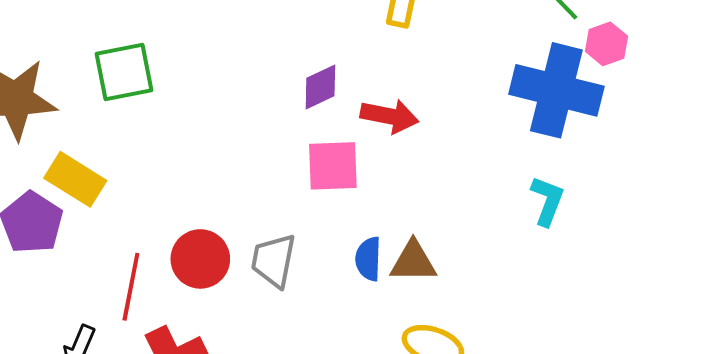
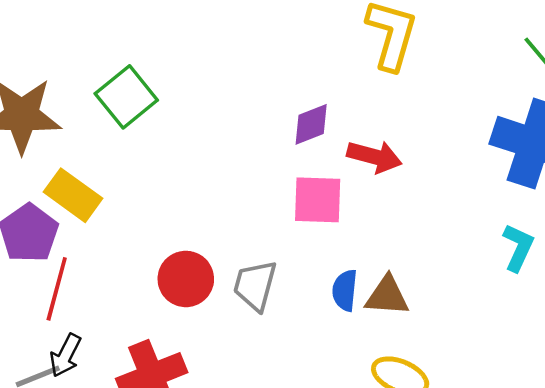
green square: (124, 72) -> (126, 97), turned -32
red line: (131, 287) -> (57, 289), moved

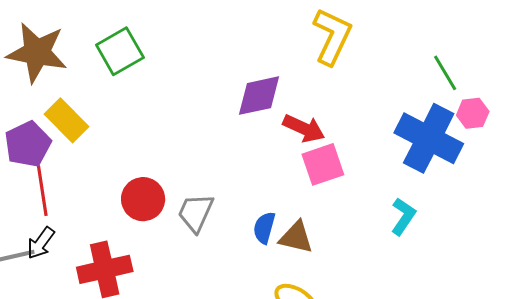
purple diamond: (311, 124) -> (259, 96), size x1.4
pink square: (318, 200) -> (323, 164), moved, turned -30
red line: (57, 289) -> (42, 191), turned -33

